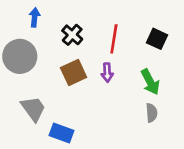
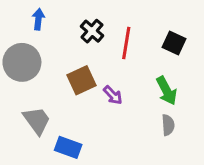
black cross: (72, 35) -> (92, 31), moved
purple arrow: (107, 72) -> (113, 95), moved, turned -42

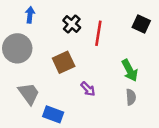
black square: (174, 43) -> (141, 24), moved
purple arrow: (113, 95) -> (88, 89), moved

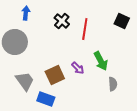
brown square: (64, 62) -> (55, 75), moved
green arrow: (130, 70) -> (101, 61), moved
purple arrow: (88, 89) -> (78, 68), moved

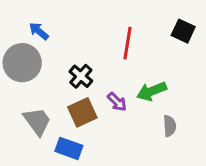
blue arrow: (26, 13) -> (39, 31), moved, turned -56
black cross: (62, 21) -> (81, 76), moved
green arrow: (101, 61) -> (152, 91), turned 96

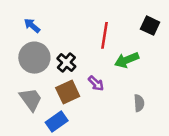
gray circle: (22, 63) -> (34, 58), moved
green arrow: (152, 91) -> (127, 60), moved
blue rectangle: (69, 148) -> (57, 121), turned -55

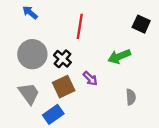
blue arrow: (32, 26) -> (30, 12), moved
red line: (105, 35) -> (80, 26), moved

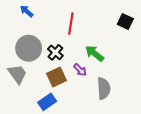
green arrow: (119, 56) -> (94, 53), moved, turned 60
gray trapezoid: (29, 94) -> (17, 74), moved
gray semicircle: (131, 97) -> (104, 88), moved, size x1.5

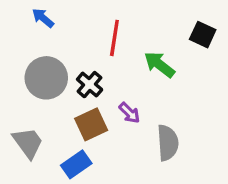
green arrow: (94, 53) -> (159, 65), moved
gray trapezoid: (17, 74) -> (28, 143), moved

